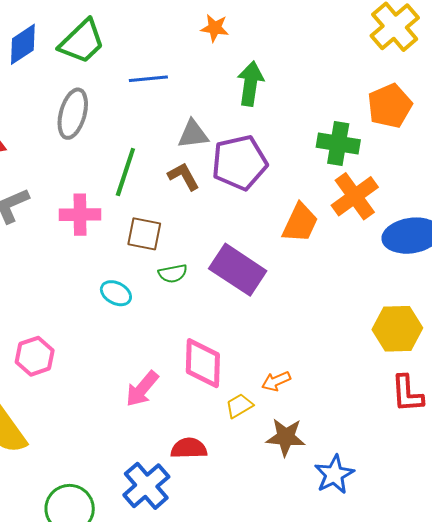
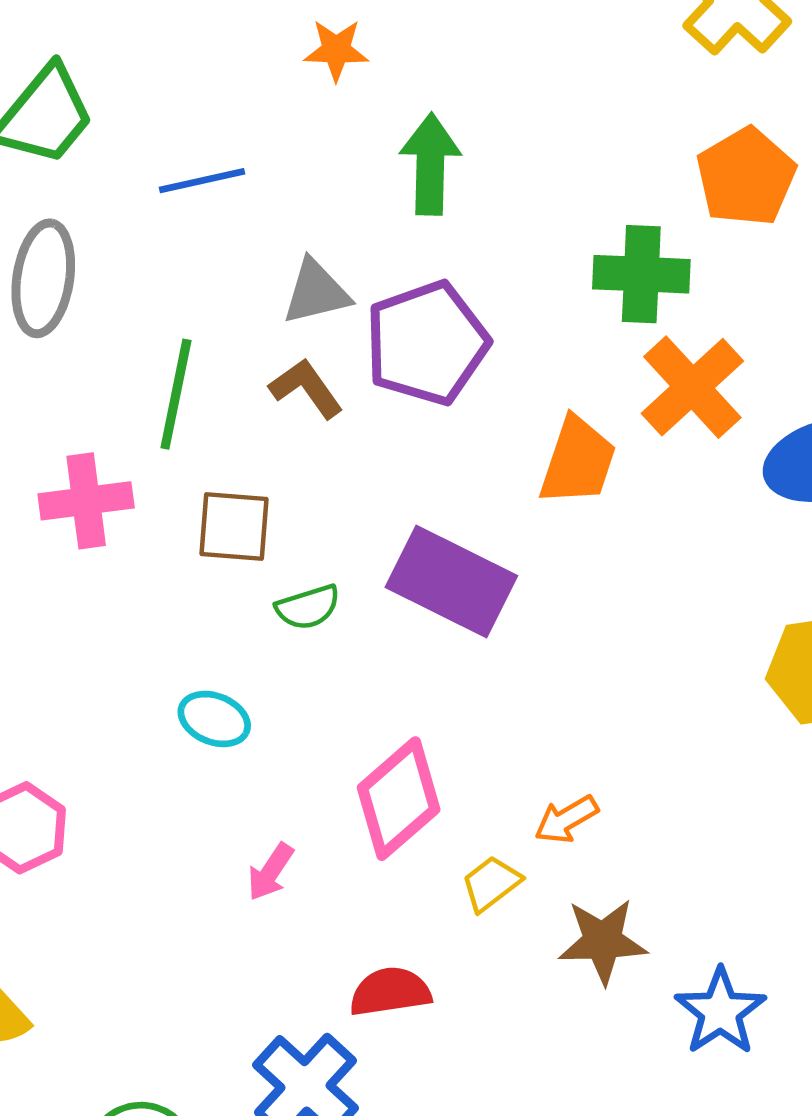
cyan ellipse: (116, 293) -> (214, 719), moved
pink diamond: (203, 363) -> (399, 799), turned 54
pink arrow: (142, 389) -> (270, 872), size x0.7

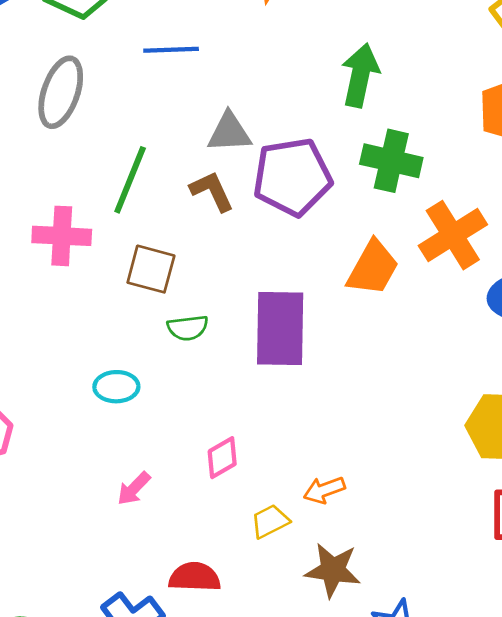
green arrow: (430, 164) -> (360, 75), moved
green cross: (641, 274) -> (391, 161), moved
purple rectangle: (451, 582) -> (280, 328), turned 54
cyan ellipse: (214, 719) -> (116, 387), turned -33
pink diamond: (399, 799) -> (222, 458), size x0.6

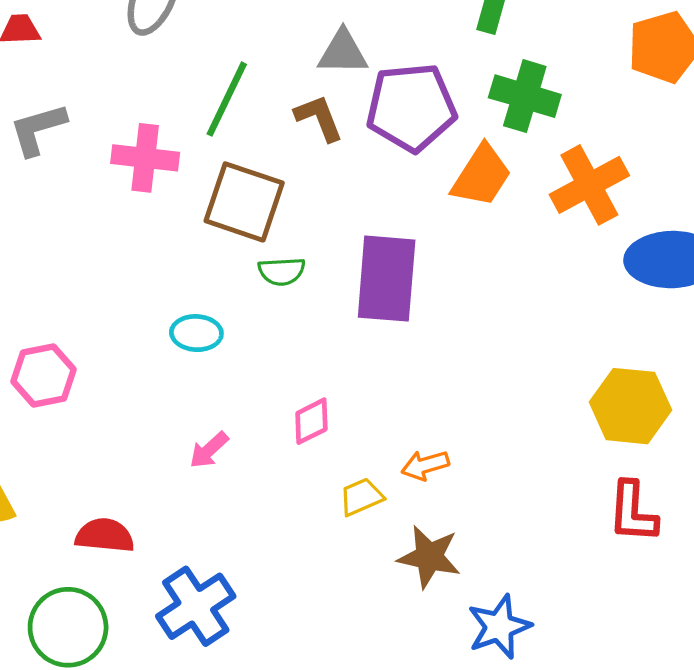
orange trapezoid: (373, 268) -> (481, 176), moved
brown square: (151, 269) -> (244, 202), size x1.4
red semicircle: (195, 577) -> (105, 536), moved

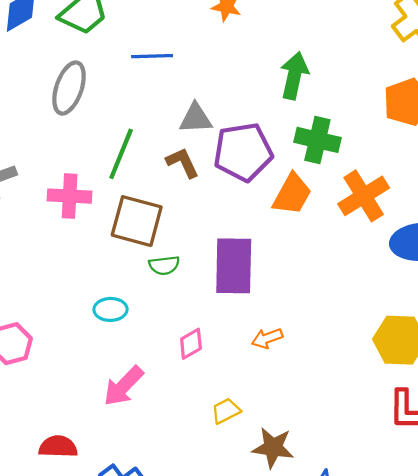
pink diamond: (311, 421) -> (191, 344), moved
pink arrow: (209, 450) -> (123, 386), size x1.6
orange arrow: (425, 465) -> (267, 338), moved

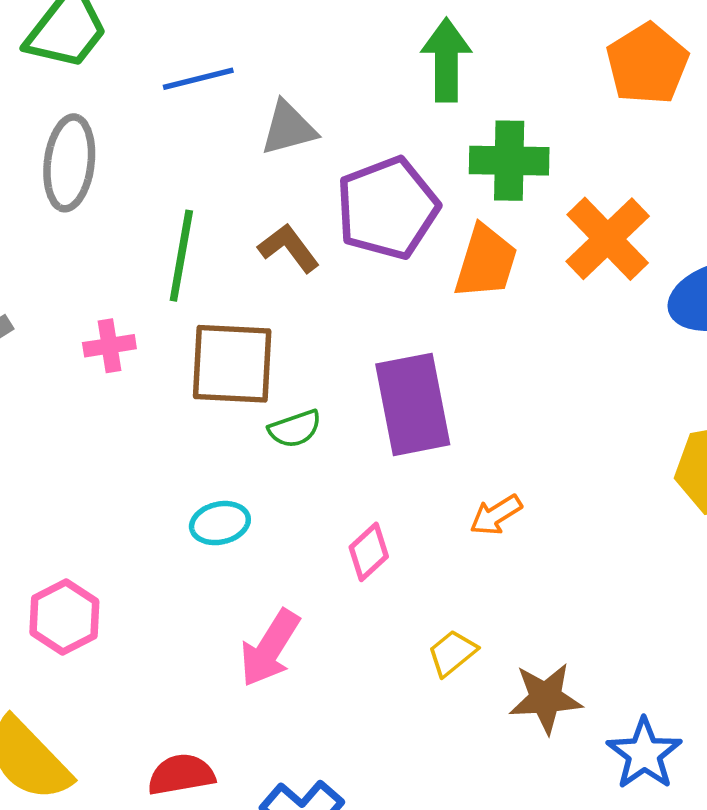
gray triangle: (196, 118) -> (289, 128), moved
pink cross: (70, 196) -> (109, 346), size x0.7

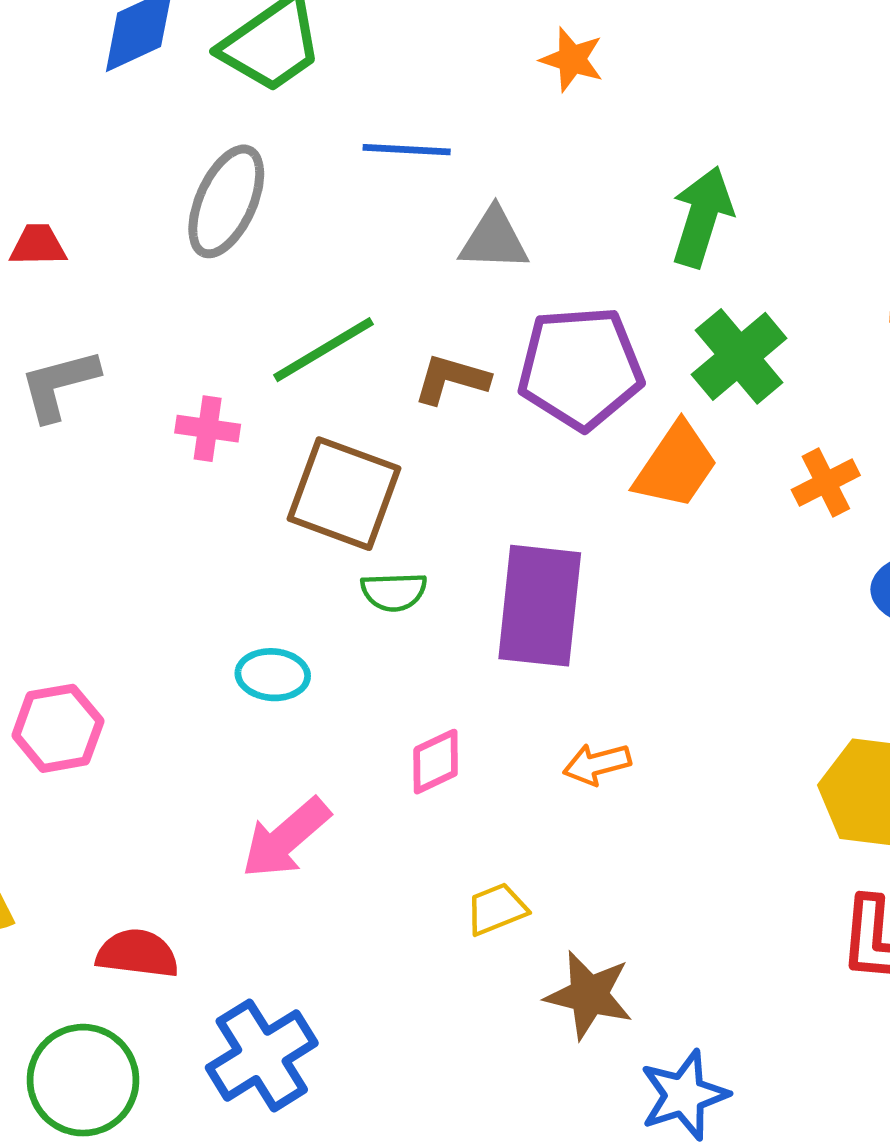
green cross: (509, 161) -> (739, 356), turned 32
orange cross: (608, 239) -> (826, 483), size x0.6
brown L-shape: (289, 248) -> (451, 379), turned -54
green line: (181, 256) -> (324, 350), turned 32

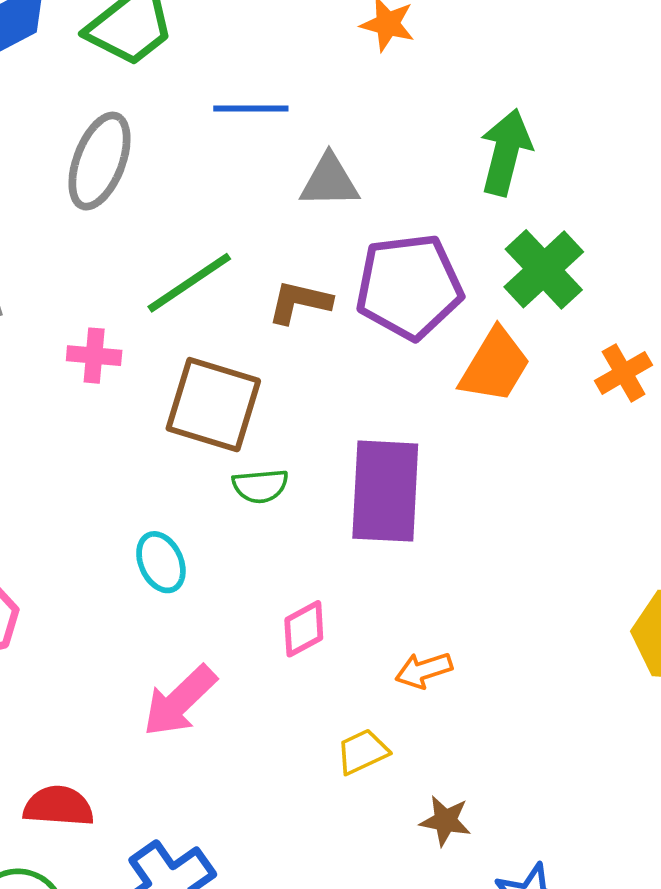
cyan ellipse: (273, 675) -> (161, 562), turned 64
orange arrow: (597, 764) -> (424, 670), moved
brown star: (589, 995) -> (445, 821), size x0.7

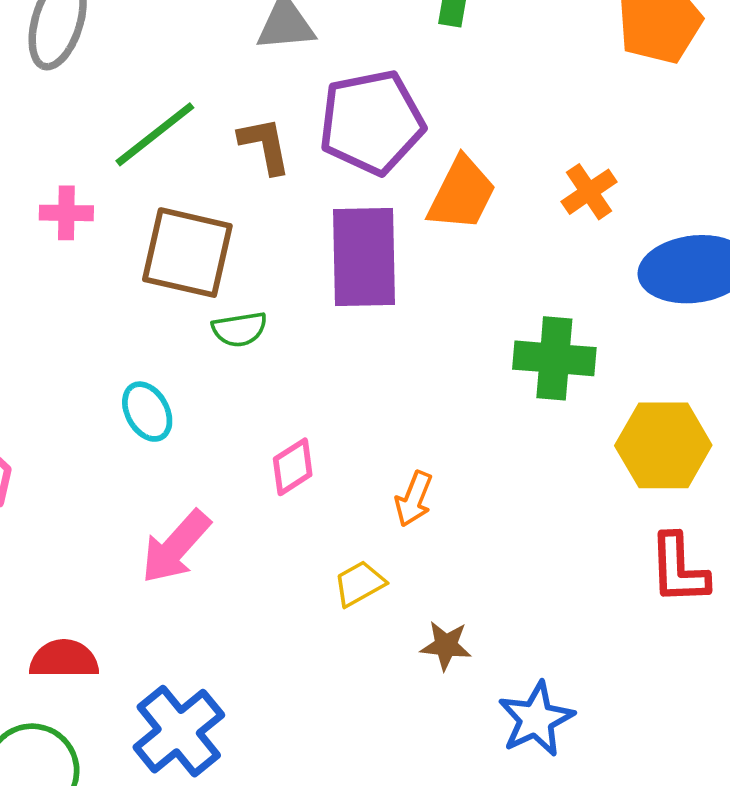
green cross: (544, 269) -> (554, 358), moved, turned -38
brown L-shape: (300, 302) -> (265, 145), turned 70
purple rectangle: (385, 491) -> (364, 257), moved
orange arrow: (424, 670) -> (414, 499), turned -46

